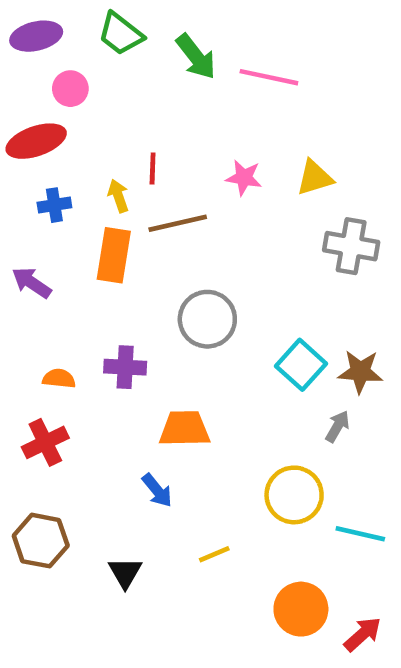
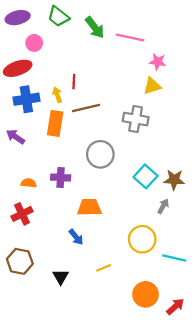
pink star: (244, 178) -> (158, 62), moved
blue cross: (54, 205) -> (26, 99), size x1.6
gray cross: (351, 246) -> (136, 119), moved

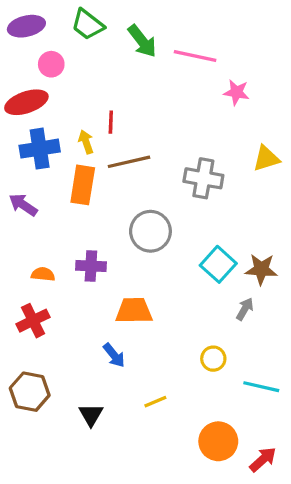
yellow triangle: (152, 86) -> (266, 158), moved
yellow circle: (142, 239) -> (213, 359), size x0.6

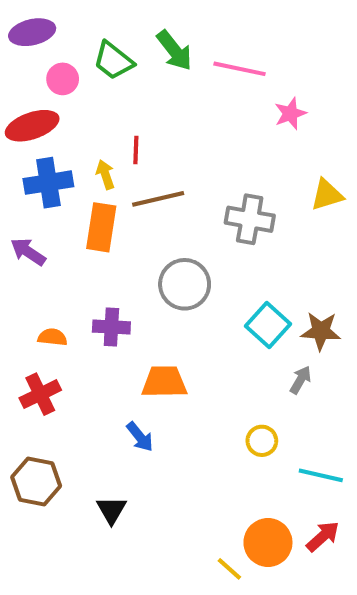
green trapezoid: (88, 25) -> (113, 61), moved
pink star: (236, 92) -> (290, 113), turned -30
yellow line: (155, 402) -> (229, 569), moved, turned 65
red arrow: (263, 459) -> (323, 536), moved

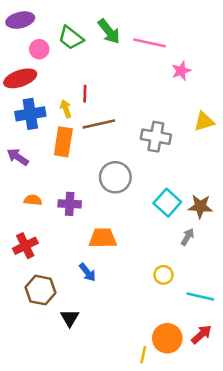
orange semicircle: (52, 337) -> (33, 200), moved
brown hexagon: (36, 482) -> (41, 290), moved
yellow line: (229, 569) -> (143, 355), turned 60

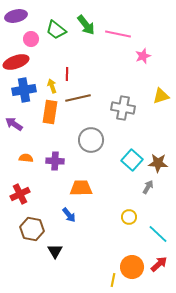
cyan line: (200, 296) -> (158, 234), turned 30

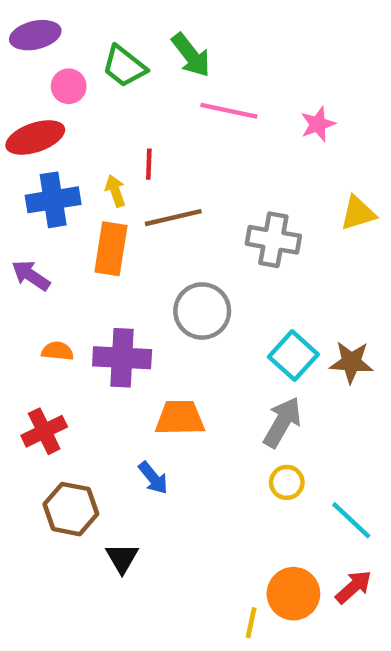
pink line: (118, 34) -> (229, 111), moved
purple cross: (55, 161) -> (122, 358), size x1.4
gray arrow: (148, 187) -> (282, 422), moved, size x1.6

